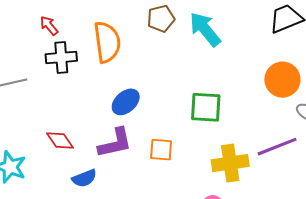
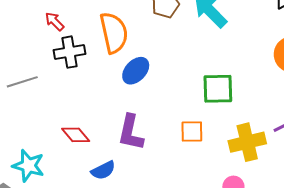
blue ellipse: (126, 102) -> (136, 71), moved
purple L-shape: (115, 143) -> (131, 132), turned 120
orange square: (161, 150) -> (192, 132), moved

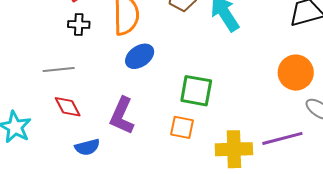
black cross: (70, 52) -> (79, 24), size x0.7
gray line: (22, 82) -> (59, 69), moved
green square: (218, 89) -> (196, 91), moved

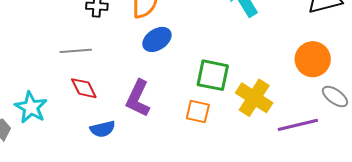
yellow cross: (234, 149) -> (254, 98), moved, turned 33

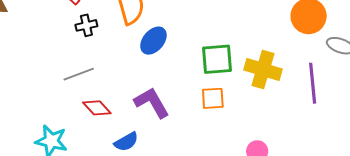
purple L-shape: (138, 98) -> (152, 103), turned 141
purple line: (298, 125) -> (313, 83), turned -66

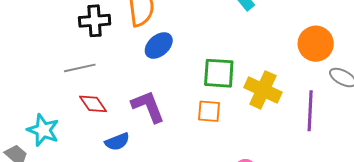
black cross: (86, 25) -> (95, 21), size x1.4

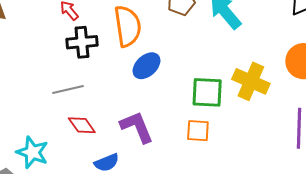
yellow cross: (263, 90) -> (251, 81), moved

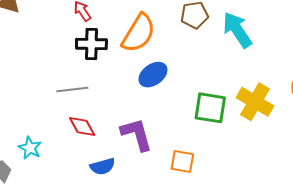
orange semicircle: (128, 26) -> (139, 33), turned 33
orange square: (198, 131) -> (182, 162), moved
cyan star: (32, 152) -> (30, 148), size x0.7

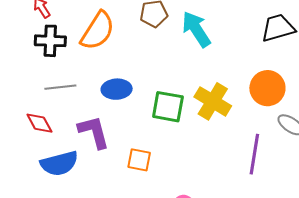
blue ellipse: (153, 75) -> (117, 89), moved, turned 32
gray line: (72, 89) -> (60, 87), moved
blue semicircle: (103, 166) -> (59, 163), size x1.5

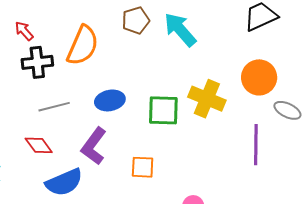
purple L-shape: (94, 132) -> (94, 146), turned -120

